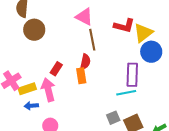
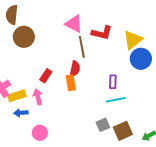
red L-shape: (124, 26) -> (102, 33), moved
purple rectangle: (132, 75) -> (113, 82), moved, size x0.6
pink arrow: (48, 90) -> (38, 97), size x0.7

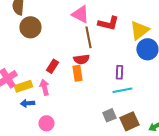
red semicircle: (75, 69) -> (81, 59), turned 70

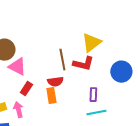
pink triangle: (80, 14) -> (17, 67), moved
red L-shape: (108, 23) -> (83, 64), moved
yellow triangle: (139, 30) -> (91, 43), moved

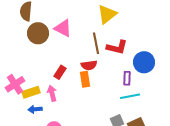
yellow triangle: (91, 43) -> (107, 14), moved
pink triangle: (17, 67) -> (63, 28), moved
blue circle: (121, 72) -> (144, 62), moved

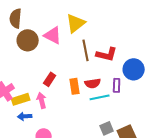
yellow triangle: (107, 14) -> (76, 23), moved
red semicircle: (89, 65) -> (93, 83), moved
cyan line: (130, 96) -> (100, 97), moved

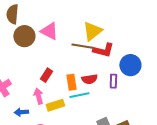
yellow triangle: (76, 23) -> (92, 31), moved
brown line: (86, 50) -> (82, 46), turned -70
cyan line: (100, 97) -> (79, 95), moved
yellow rectangle: (21, 99) -> (55, 105), moved

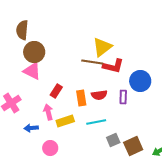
pink triangle: (49, 31) -> (32, 71), moved
cyan line: (79, 95) -> (96, 122), moved

